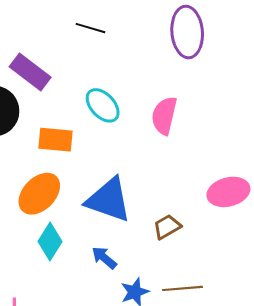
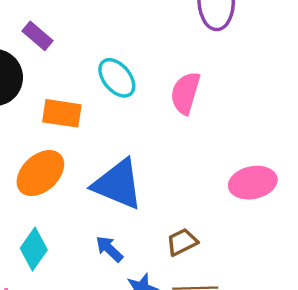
purple rectangle: (30, 72) -> (38, 36), size x0.7
brown trapezoid: (167, 227) -> (182, 242), moved
cyan diamond: (50, 242) -> (34, 249), moved

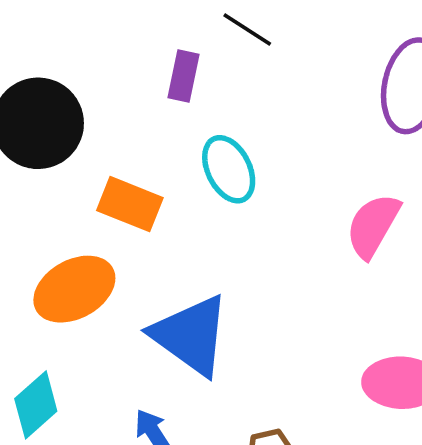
purple rectangle: (38, 36) -> (184, 76), moved, turned 48
pink semicircle: (185, 93) -> (373, 226), moved

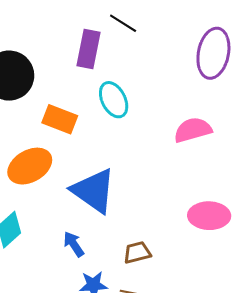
purple rectangle: (184, 76) -> (88, 49), size x1.4
pink semicircle: (373, 226) -> (193, 130), turned 45

